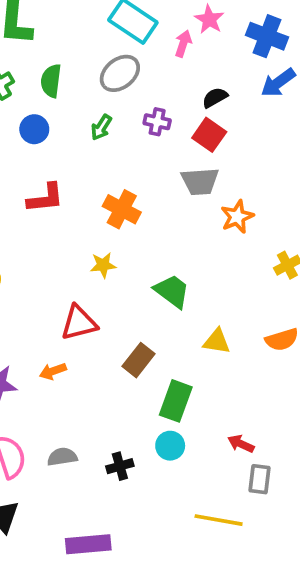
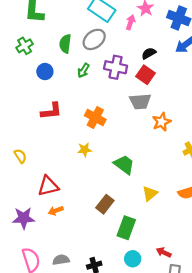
green semicircle: (51, 81) -> (65, 44), moved
purple cross: (157, 122) -> (116, 67), size x1.5
red triangle: (79, 323) -> (48, 186), moved
yellow triangle: (217, 341) -> (150, 193), turned -49
cyan circle: (170, 446) -> (133, 259), moved

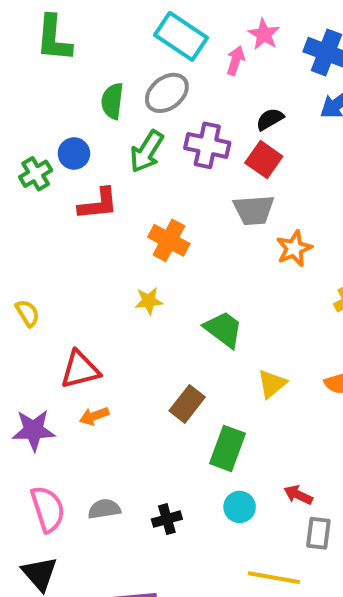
green cross: (25, 46) -> (36, 174), moved
green arrow: (83, 70) -> (147, 151), size x1.5
red L-shape: (51, 111) -> (98, 204), moved

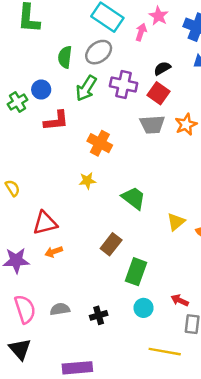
orange star: (294, 248) -> (186, 124), moved
yellow triangle: (272, 384) -> (176, 222), moved

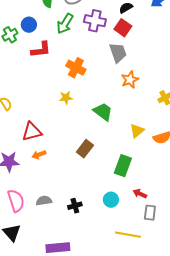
gray trapezoid: (152, 124) -> (118, 53), turned -105
orange star: (186, 124) -> (130, 80), moved
green rectangle: (136, 272) -> (123, 166), moved

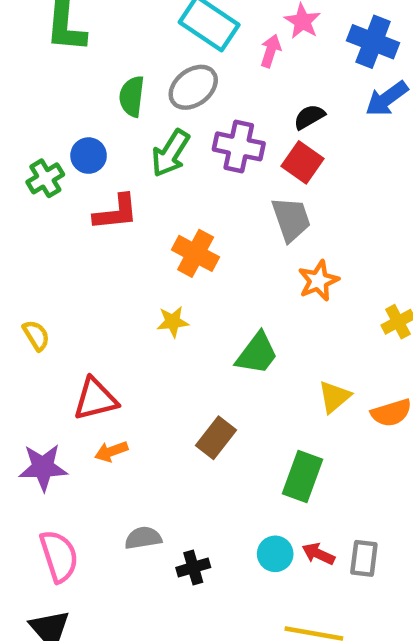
green trapezoid: (103, 112) -> (257, 354), turned 90
red arrow: (140, 194) -> (318, 554), moved
gray semicircle: (44, 201) -> (143, 538), moved
gray rectangle: (150, 213) -> (364, 558), moved

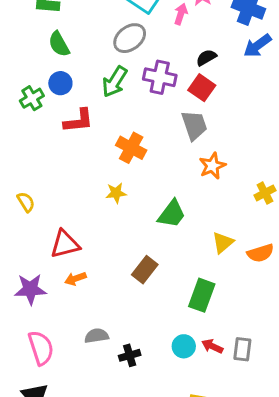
green semicircle: (132, 96) -> (59, 44), moved, turned -36

